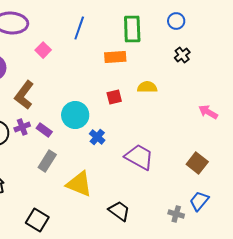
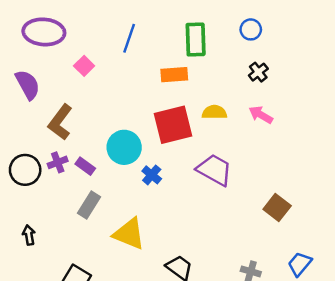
red square: (114, 97) -> (173, 125), size x2.0
pink arrow: (208, 112) -> (261, 115), moved
purple trapezoid: (139, 157) -> (214, 170), moved
blue trapezoid: (199, 201) -> (300, 264), moved

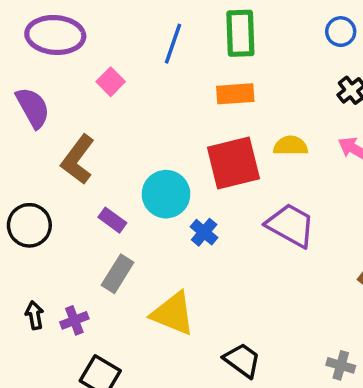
green rectangle: (196, 40) -> (240, 33), moved
purple cross: (58, 162) -> (74, 320), moved

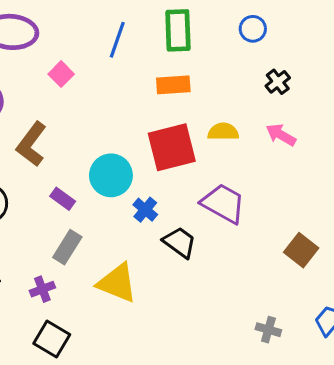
blue circle: (341, 32) -> (253, 29), moved
purple cross: (74, 320) -> (42, 289), moved
black trapezoid: (242, 360) -> (180, 242), moved

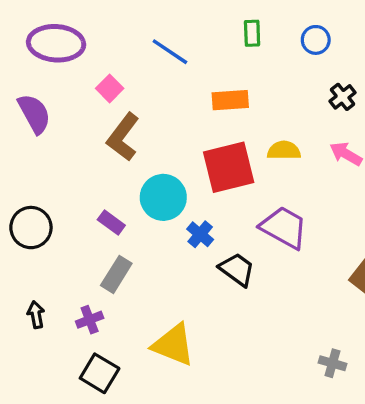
green rectangle: (178, 30) -> (252, 33), moved, size x0.6
blue line: (117, 40) -> (170, 52), turned -75
brown L-shape: (31, 144) -> (123, 137), moved
yellow triangle: (117, 283) -> (173, 345), moved

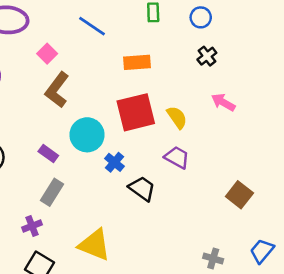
black cross: (343, 97) -> (207, 56), moved
yellow semicircle: (284, 150) -> (177, 117), moved, turned 55
purple trapezoid: (284, 228) -> (177, 157), size x0.7

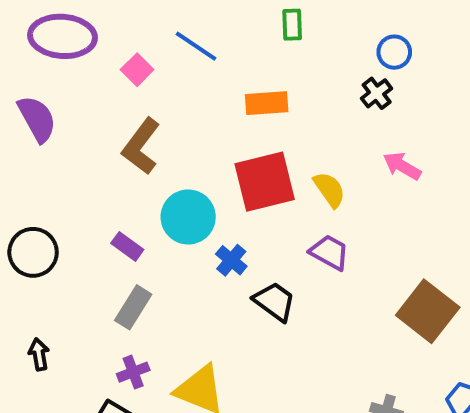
blue circle: (201, 17) -> (394, 52), moved
pink square: (47, 54) -> (137, 70), moved
brown square: (239, 195) -> (428, 311), size x1.4
purple cross: (32, 226) -> (133, 372), moved

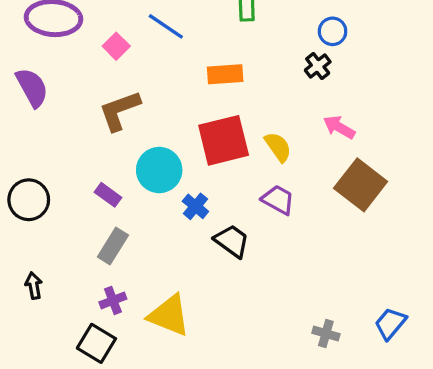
brown L-shape: (141, 146) -> (120, 111), turned 33
brown square: (428, 311) -> (361, 185), moved

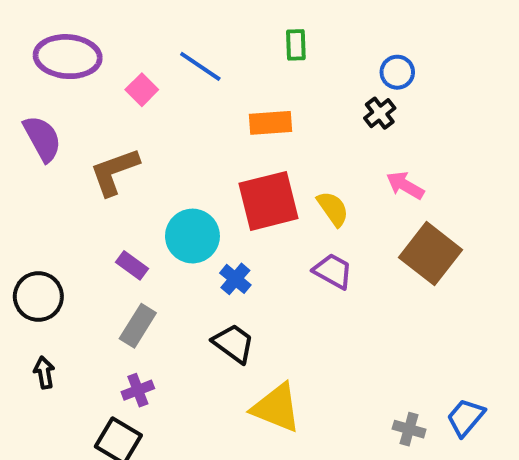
brown L-shape: (120, 111) -> (114, 172), moved
black circle: (29, 200) -> (38, 296), moved
black trapezoid: (232, 241) -> (233, 343), moved
yellow triangle: (169, 315) -> (276, 408), moved
gray cross: (326, 333) -> (409, 429), moved

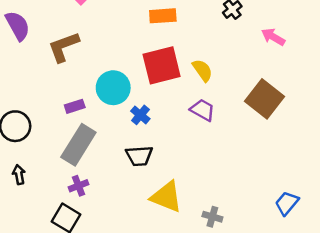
pink arrow: (405, 185) -> (273, 37), moved
purple rectangle: (132, 265) -> (75, 106), turned -54
gray rectangle: (138, 326) -> (78, 145), size x1.5
black trapezoid: (233, 343) -> (139, 156), turned 140
gray cross: (409, 429) -> (212, 217), moved

